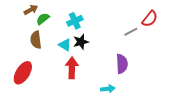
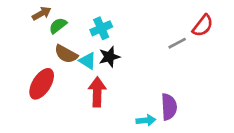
brown semicircle: (36, 40) -> (66, 54), moved, turned -54
purple semicircle: (122, 64) -> (169, 107), moved
red ellipse: (23, 73) -> (42, 84), moved

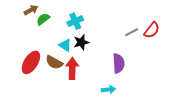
red semicircle: (203, 26) -> (152, 30), moved
brown semicircle: (66, 54) -> (54, 62), moved
purple semicircle: (169, 107) -> (119, 63), moved

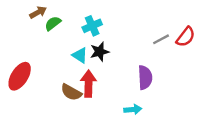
red ellipse: (31, 62) -> (20, 76), moved
brown semicircle: (54, 62) -> (71, 92), moved

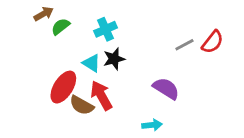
red ellipse: (20, 76) -> (63, 87), moved
purple semicircle: (145, 77) -> (166, 88), turned -55
red arrow: (88, 84) -> (101, 95), turned -30

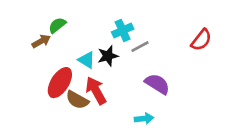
brown arrow: (44, 14) -> (41, 41), moved
cyan cross: (106, 29) -> (123, 31), moved
gray line: (184, 45) -> (140, 47), moved

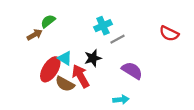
red semicircle: (201, 40) -> (169, 33), turned 78
black star: (108, 56) -> (93, 58), moved
cyan triangle: (87, 60) -> (65, 58), moved

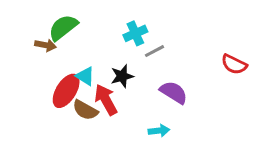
green semicircle: (48, 21) -> (63, 27), size x1.5
red semicircle: (169, 33) -> (234, 64), moved
brown arrow: (35, 35) -> (45, 45), turned 40

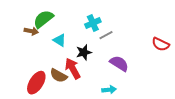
cyan triangle: (85, 76) -> (60, 40), moved
red ellipse: (66, 91) -> (36, 83), moved

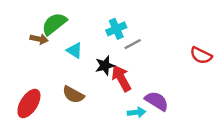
purple semicircle: (119, 63) -> (157, 101), moved
red arrow: (73, 68) -> (121, 78), moved
red ellipse: (36, 83) -> (29, 104), moved

